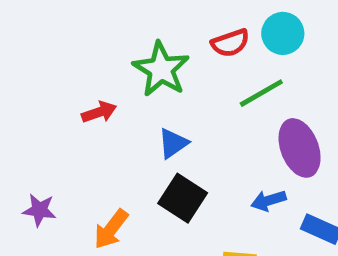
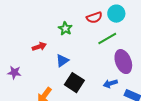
green star: (161, 69) -> (65, 29), size x0.6
blue triangle: (173, 143) -> (62, 61), moved
purple star: (39, 210) -> (14, 73), moved

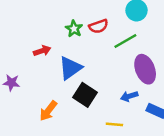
red semicircle: (94, 18) -> (98, 26), moved
blue triangle: (62, 61) -> (70, 68), size x1.5

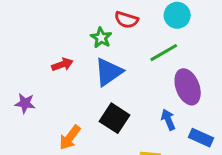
red semicircle: (98, 26) -> (126, 20), moved, turned 36
blue triangle: (70, 68) -> (109, 72), moved
blue arrow: (129, 96) -> (168, 120), turned 84

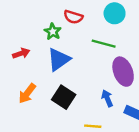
green line: (164, 53) -> (104, 44), turned 45
orange arrow: (70, 138) -> (27, 93), moved

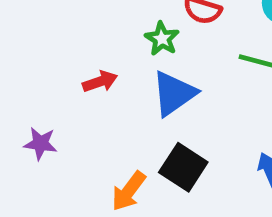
orange arrow: (27, 93) -> (129, 191), moved

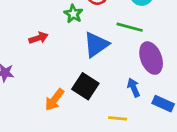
blue triangle: (174, 93) -> (96, 45), moved

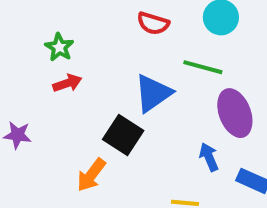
green star: (73, 14) -> (59, 47), moved
black square: (85, 86) -> (123, 135), moved

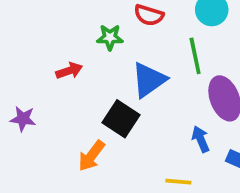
green star: (59, 47) -> (110, 37), moved, turned -30
green line: (203, 67) -> (195, 56), turned 63

